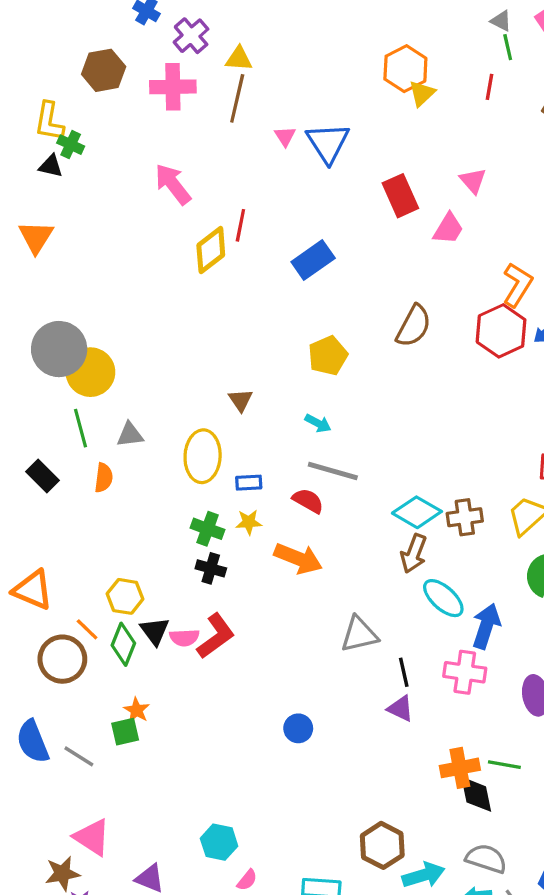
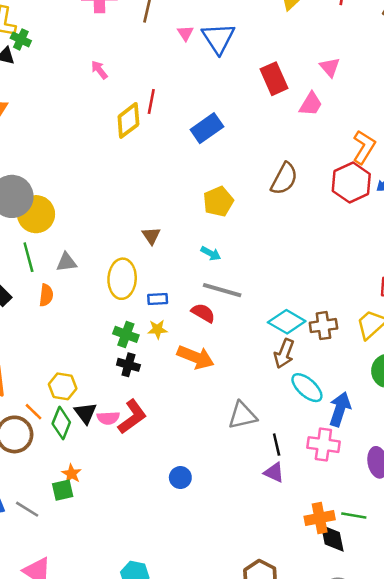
pink arrow: (173, 184) -> (99, 70), size x0.6
blue circle: (298, 728) -> (180, 478), moved

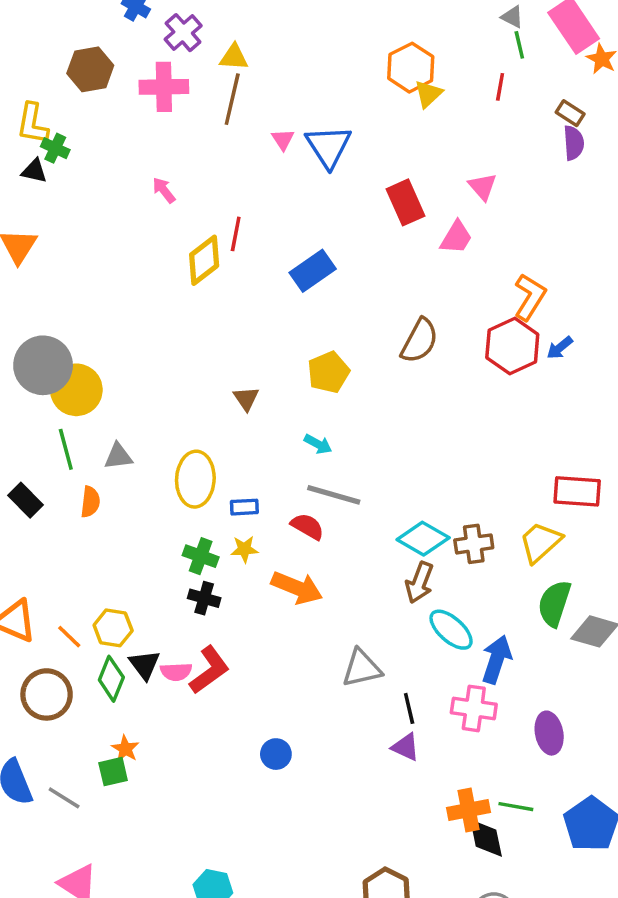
brown triangle: (151, 236) -> (246, 399), moved
orange line: (33, 412) -> (69, 637), moved

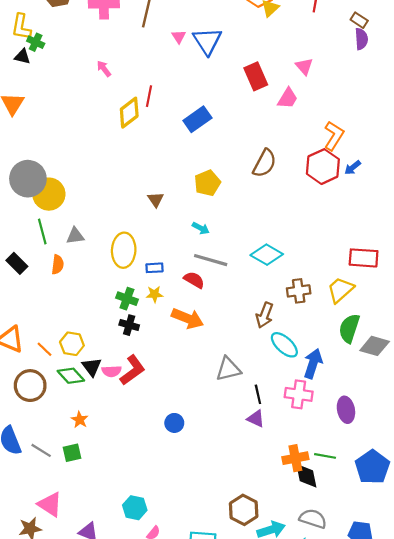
cyan diamond: (423, 539) -> (267, 255), moved
green diamond: (111, 679) -> (71, 376), turned -64
green square: (113, 772) -> (72, 453), moved

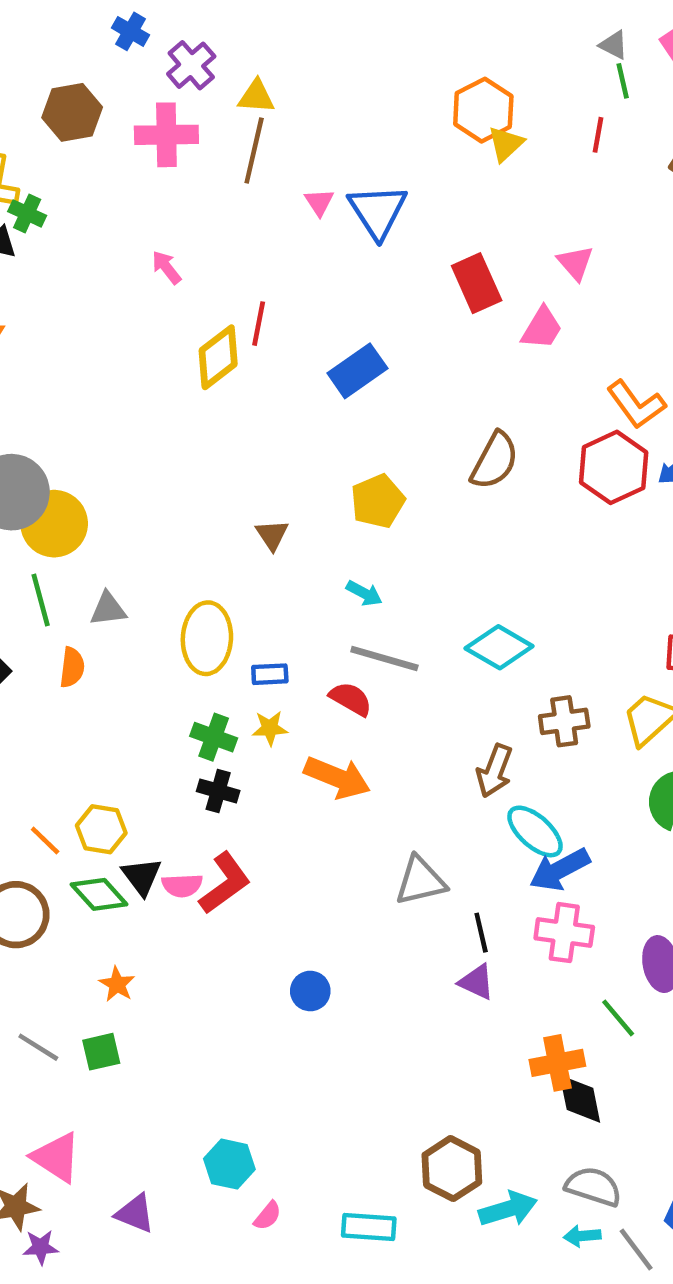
orange L-shape: (334, 136) -> (636, 404), turned 112
blue arrow: (313, 364) -> (560, 870), moved, turned -136
green line: (325, 456) -> (618, 1018), moved, turned 40

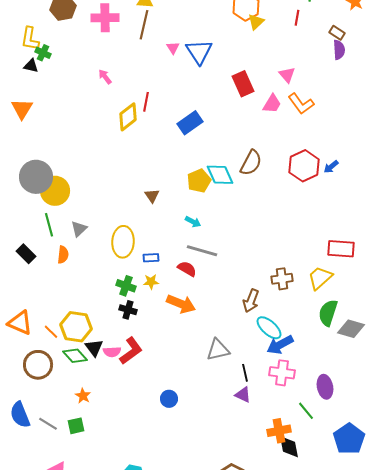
orange L-shape: (636, 404) -> (301, 104), moved
gray triangle: (108, 609) -> (79, 229), turned -36
cyan diamond: (499, 647) -> (220, 175), moved, turned 36
yellow hexagon: (101, 829) -> (76, 327), size x1.4

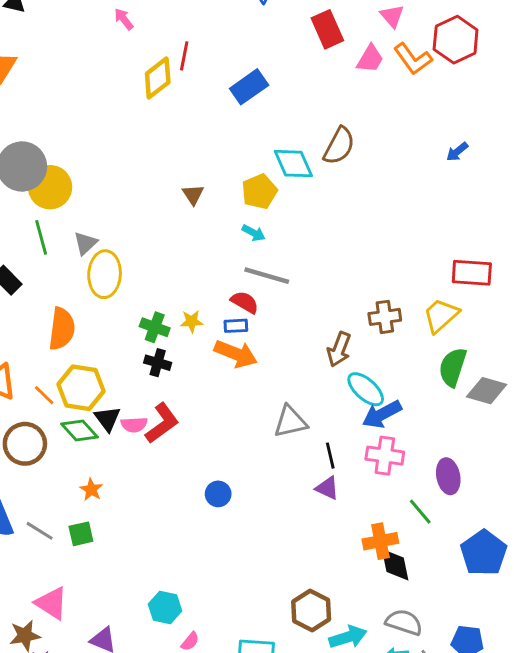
red hexagon: (304, 166) -> (456, 40), moved
yellow pentagon: (199, 181) -> (259, 192), moved
yellow ellipse: (123, 242) -> (105, 274), moved
orange semicircle: (63, 255) -> (62, 329), moved, size x1.6
blue rectangle: (151, 258) -> (236, 326), moved

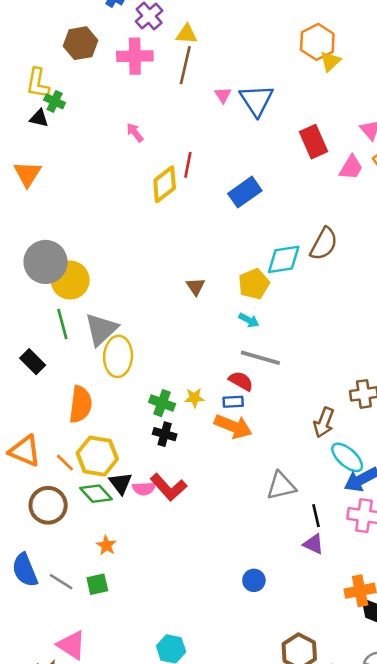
cyan diamond: (293, 164) -> (284, 259), turned -75
gray triangle: (85, 243) -> (101, 329), size x1.6
red L-shape: (162, 423) -> (168, 487), turned 84
blue circle: (218, 494) -> (254, 580), moved

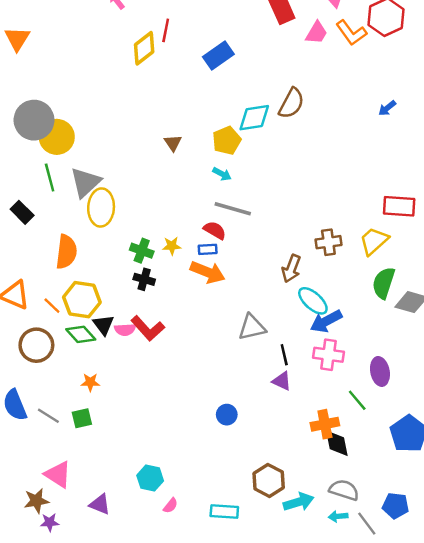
orange star: (106, 545) -> (90, 382), turned -30

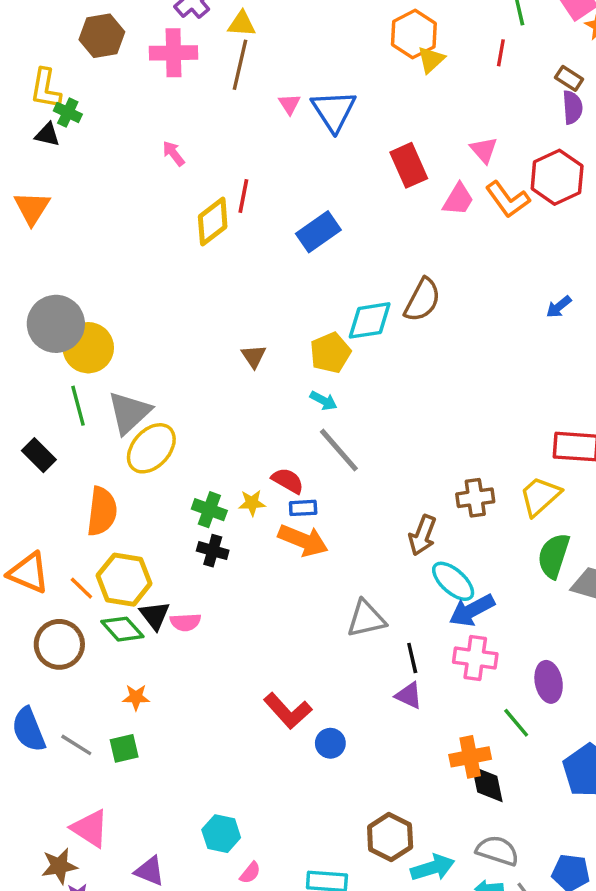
yellow ellipse: (101, 207) -> (151, 448), turned 39
gray line: (233, 209) -> (339, 450), turned 33
red semicircle: (215, 230) -> (288, 481), moved
red L-shape: (148, 328) -> (288, 711), moved

